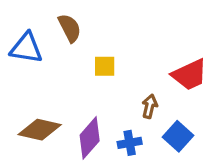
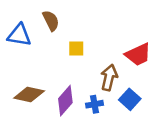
brown arrow: (150, 106) -> (109, 78), size x1.5

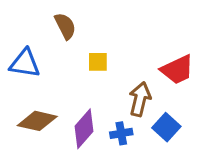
blue triangle: (19, 35) -> (25, 63), moved

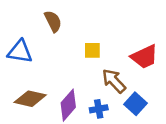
yellow square: (98, 62) -> (92, 50), moved
brown arrow: (140, 99) -> (114, 81), turned -56

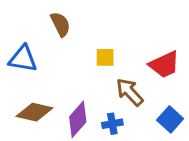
blue square: (136, 104) -> (170, 119), moved

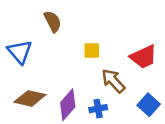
blue triangle: (23, 59) -> (20, 52), turned 40

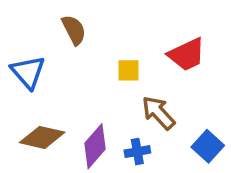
red trapezoid: (144, 57) -> (187, 55), moved

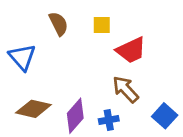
red trapezoid: (187, 55) -> (131, 50), moved
yellow square: (128, 70) -> (102, 25), moved

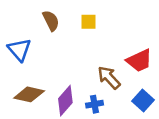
red trapezoid: (131, 50) -> (139, 61), moved

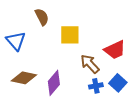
yellow square: (88, 22) -> (70, 35), moved, size x1.5
blue cross: (94, 104) -> (96, 86), moved

